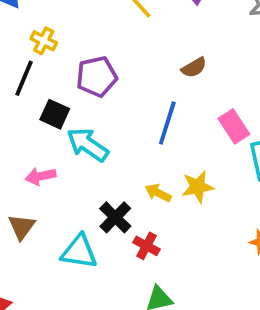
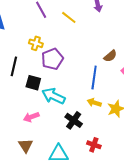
yellow cross: (44, 41) -> (36, 43), moved
brown semicircle: (194, 67) -> (110, 56), moved
yellow arrow: (158, 193) -> (94, 103), moved
black cross: (115, 217) -> (74, 120), moved

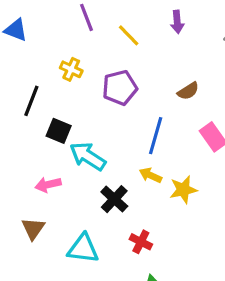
brown semicircle: (110, 56) -> (188, 91), moved
purple pentagon: (52, 59) -> (120, 88), moved

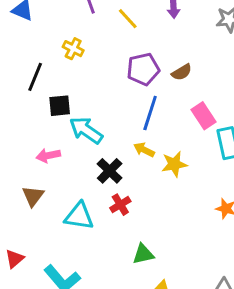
purple pentagon: (120, 88) -> (143, 69), moved
black square: (59, 131) -> (60, 106), turned -30
red cross: (141, 242) -> (120, 205), moved, turned 30

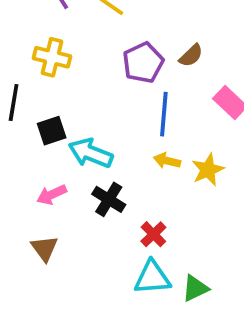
yellow cross: (73, 49) -> (52, 57), size x1.4
black cross: (110, 171) -> (109, 199), moved
cyan triangle: (79, 216) -> (152, 278), moved

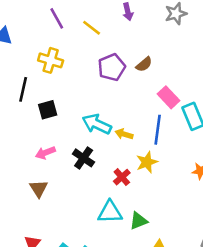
blue line: (164, 114) -> (158, 130), moved
cyan arrow: (91, 153) -> (97, 124), moved
yellow star: (208, 170) -> (147, 162), moved
red cross: (153, 234) -> (122, 177), moved

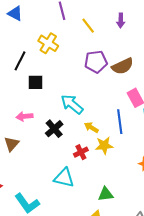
brown semicircle: (144, 64) -> (123, 66), size x1.5
blue line: (158, 130) -> (120, 122), turned -30
yellow arrow: (124, 134) -> (91, 127), moved
green triangle: (138, 221) -> (106, 194), moved

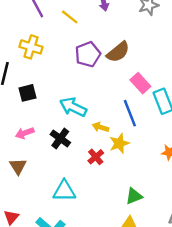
cyan triangle: (64, 178) -> (64, 191), moved

